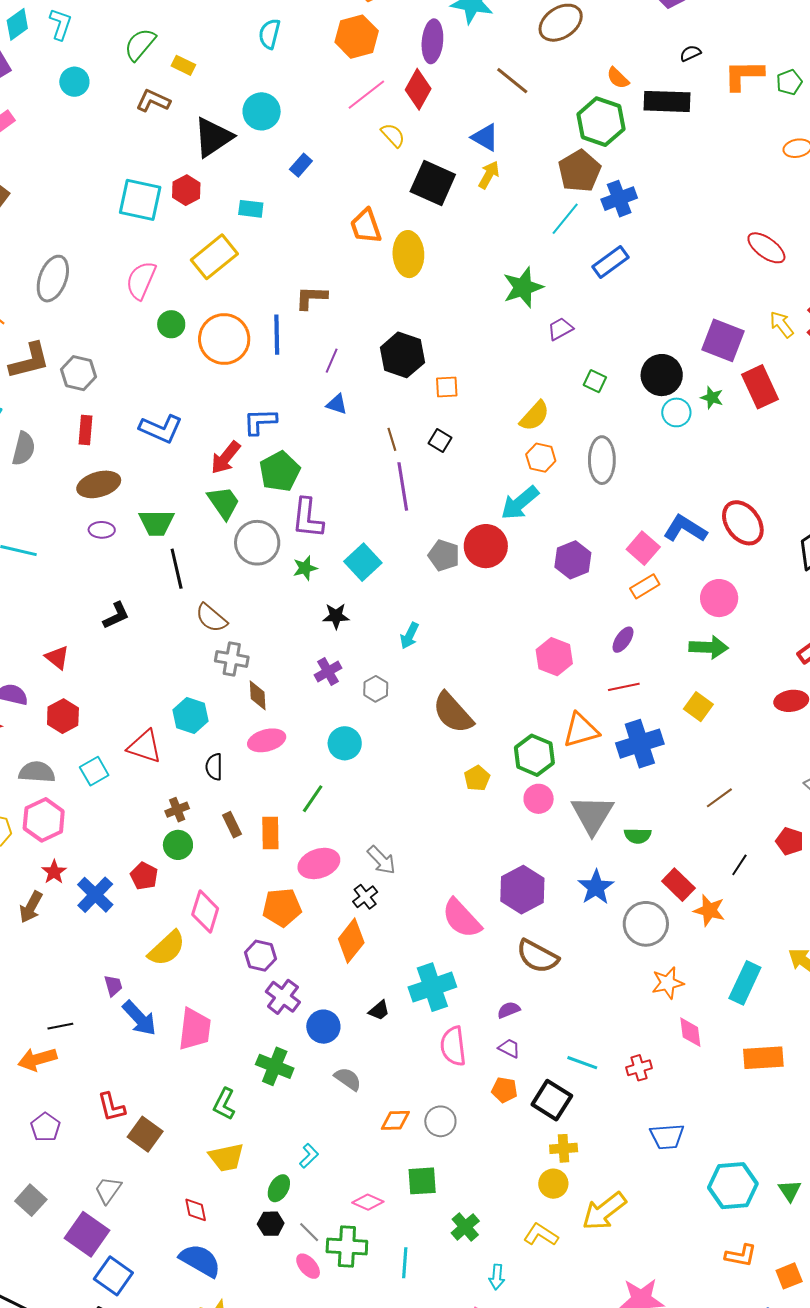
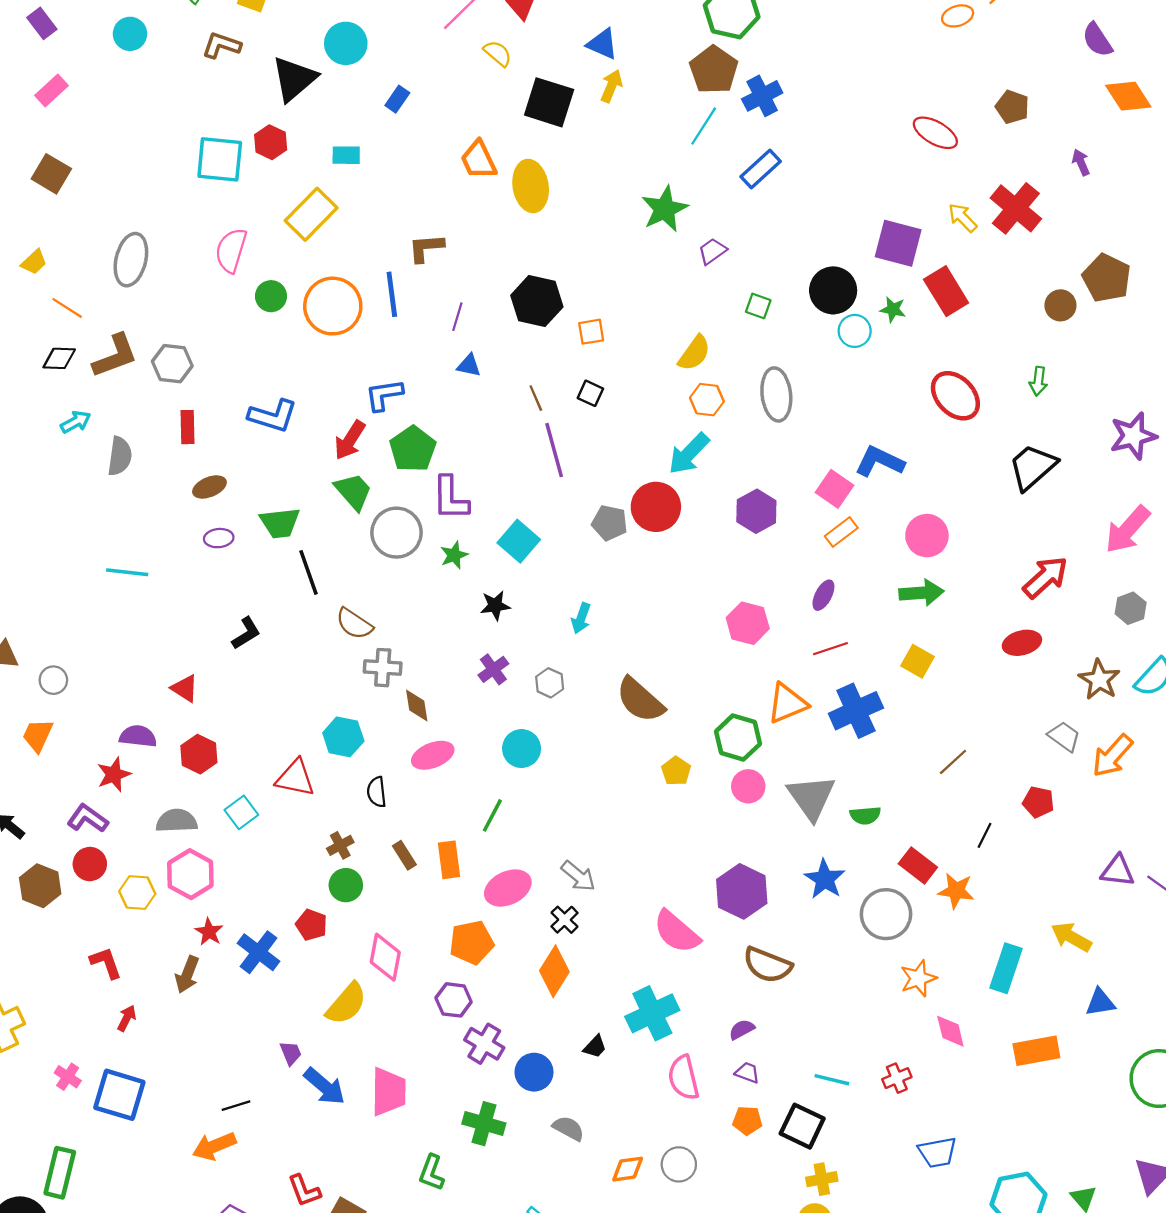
brown ellipse: (99, 484) -> (209, 487), size x0.7
red ellipse: (743, 523) -> (955, 396), moved

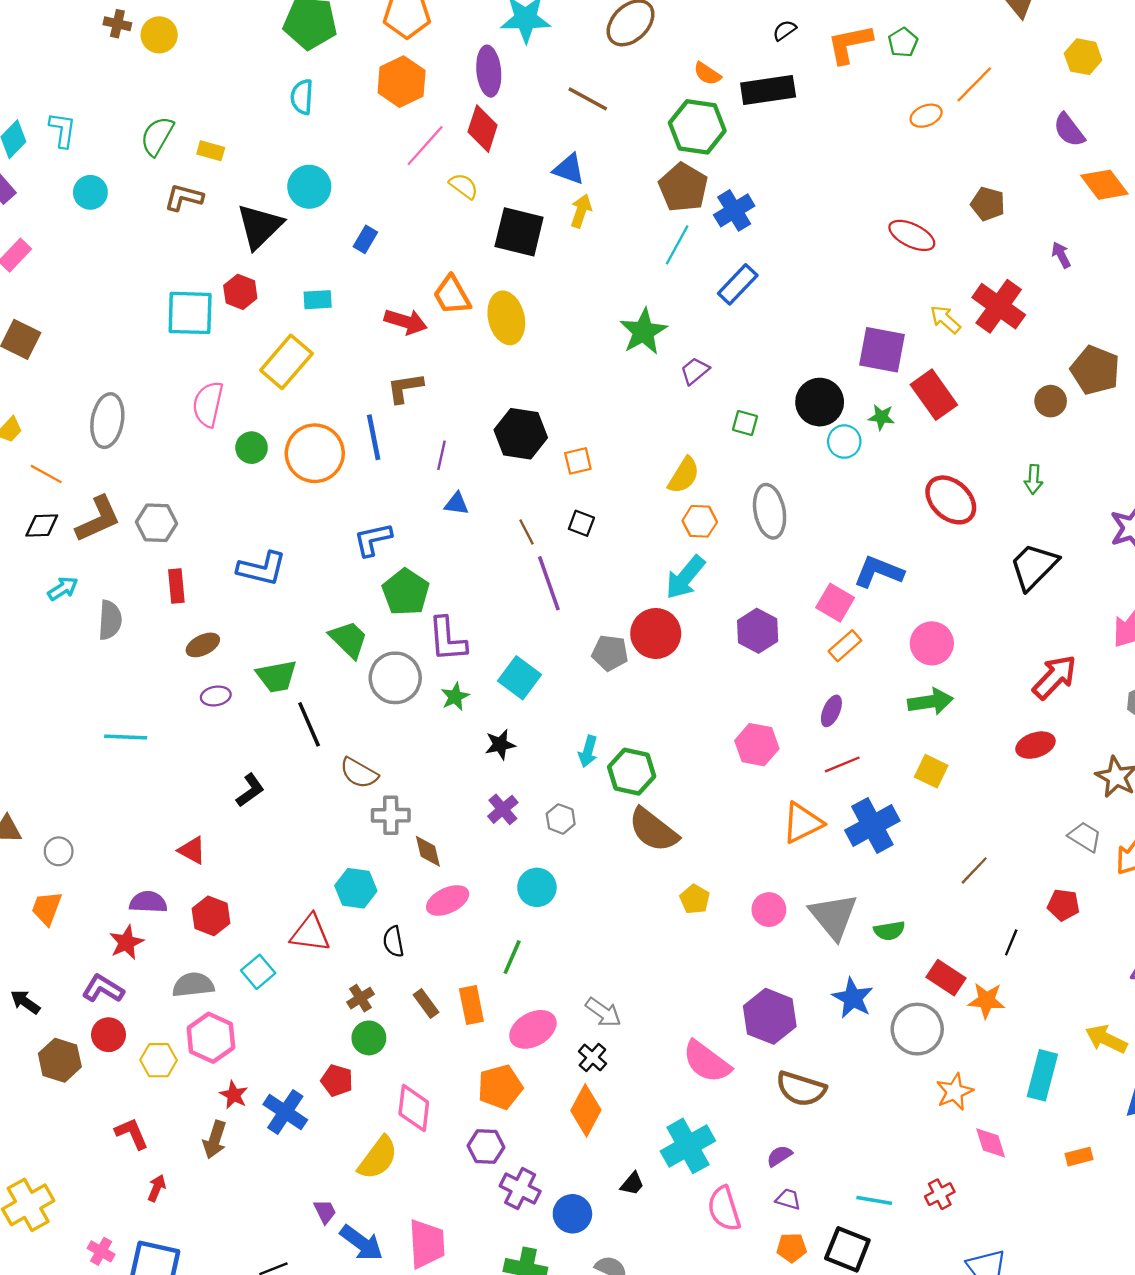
red arrow: (350, 440) -> (406, 322), moved, turned -102
green hexagon: (738, 738) -> (632, 772), moved
orange rectangle: (1036, 1051) -> (1079, 1157), size x0.6

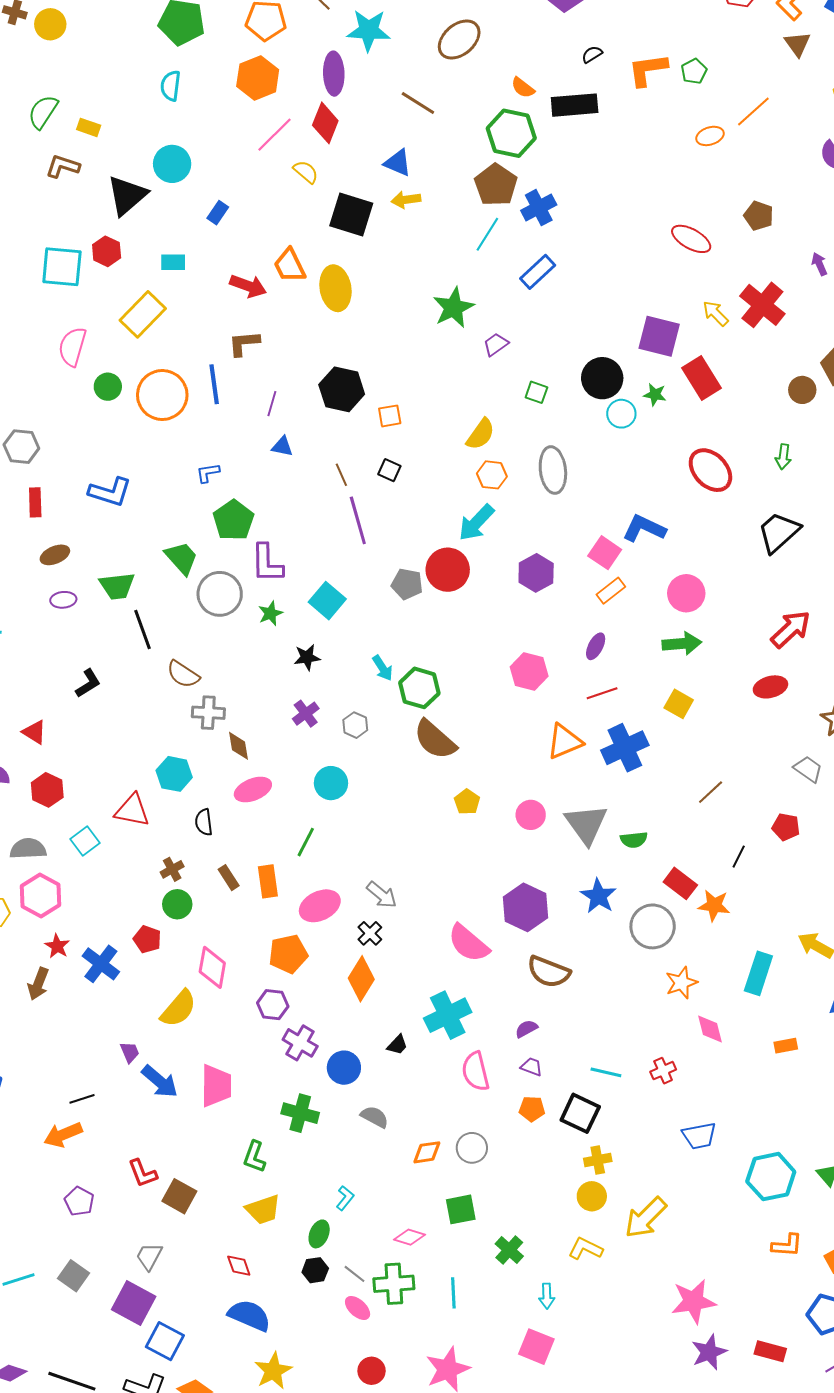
yellow arrow: (581, 211) -> (406, 200), turned -120
blue L-shape: (373, 539) -> (208, 473), size x0.7
cyan arrow: (588, 751) -> (383, 668), turned -52

